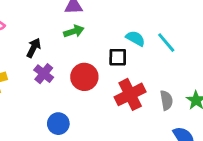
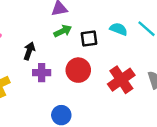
black square: (118, 57) -> (89, 38), moved
purple cross: (44, 74) -> (42, 73), turned -30

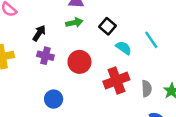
cyan semicircle: (119, 29) -> (124, 48), moved
black square: (89, 38) -> (108, 26), moved, turned 35

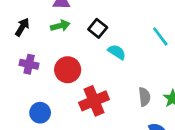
black arrow: (39, 33) -> (22, 27), moved
cyan line: (151, 40) -> (160, 36), moved
red cross: (116, 81) -> (94, 101), moved

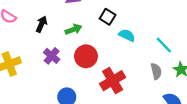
green arrow: (60, 26) -> (74, 29), moved
cyan line: (160, 36) -> (164, 45), moved
purple cross: (29, 64) -> (52, 56), turned 35

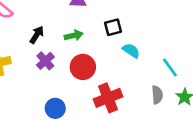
black square: (108, 17) -> (113, 27), turned 35
black arrow: (41, 24) -> (37, 35), moved

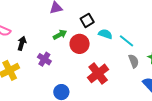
black arrow: (37, 35) -> (22, 43), moved
red circle: (83, 67) -> (80, 44), moved
cyan line: (170, 67) -> (127, 41), moved

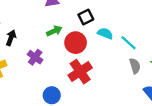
red cross: (98, 73) -> (80, 72), moved

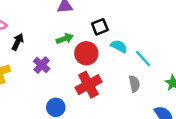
gray semicircle: (135, 66) -> (134, 84), moved

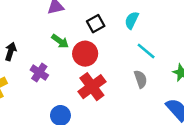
green arrow: (65, 39) -> (60, 41), turned 63
cyan semicircle: (119, 46) -> (132, 20), moved, turned -84

